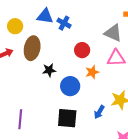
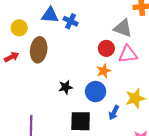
red circle: (82, 50) -> (106, 48), moved
black star: (49, 70) -> (66, 87), moved
blue circle: (70, 86) -> (96, 92), moved

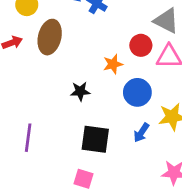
orange star: (104, 71) -> (113, 64), moved
blue circle: (96, 92) -> (137, 92), moved

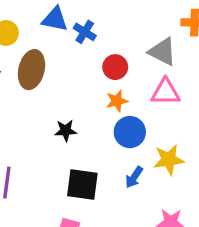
red circle: (141, 45) -> (115, 67), moved
orange star: (113, 64) -> (117, 101), moved

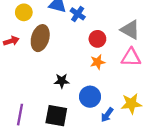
blue circle: (130, 132) -> (90, 97), moved
black square: (82, 184) -> (56, 116), moved

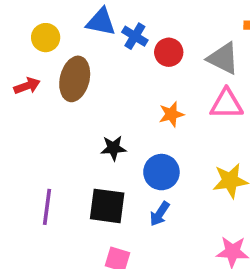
red circle: (97, 39) -> (169, 52), moved
blue arrow: (107, 115) -> (160, 214), moved

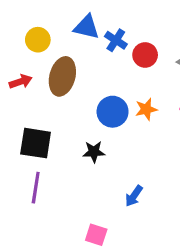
black star: (113, 148) -> (94, 152), moved
blue circle: (161, 172) -> (113, 112), moved
black square: (107, 206) -> (36, 143), moved

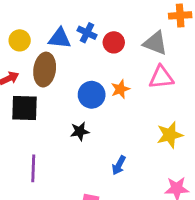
blue triangle: (86, 27) -> (60, 38), moved
black square: (36, 143) -> (25, 108), moved

